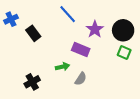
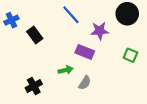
purple star: (95, 29) -> (100, 31), turned 30
black circle: (123, 30) -> (127, 14), moved

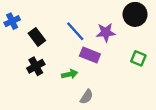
blue line: (71, 15) -> (75, 31), moved
gray semicircle: (85, 83) -> (87, 97), moved
black cross: (34, 86) -> (36, 66), moved

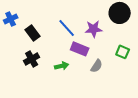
gray semicircle: (87, 97) -> (97, 66), moved

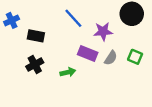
blue line: (67, 28) -> (73, 18), moved
black rectangle: (33, 33) -> (36, 36), turned -42
gray semicircle: (97, 66) -> (111, 58), moved

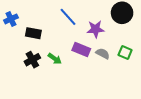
gray semicircle: (111, 58) -> (103, 54), turned -96
green arrow: (68, 72) -> (55, 59), moved, turned 48

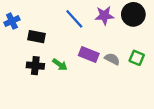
purple star: (96, 29) -> (104, 16), moved
black cross: (32, 60) -> (35, 66), turned 35

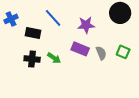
purple star: (104, 16) -> (86, 25), moved
blue line: (74, 19) -> (53, 18), moved
gray semicircle: (112, 59) -> (101, 53), turned 40

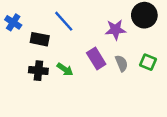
blue cross: (11, 19) -> (13, 22), turned -32
purple star: (86, 25) -> (115, 30), moved
purple rectangle: (80, 49) -> (96, 58), turned 36

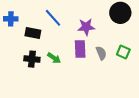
blue cross: (13, 22) -> (11, 19), turned -32
purple star: (115, 30) -> (86, 27), moved
purple rectangle: (96, 58) -> (80, 49), turned 30

